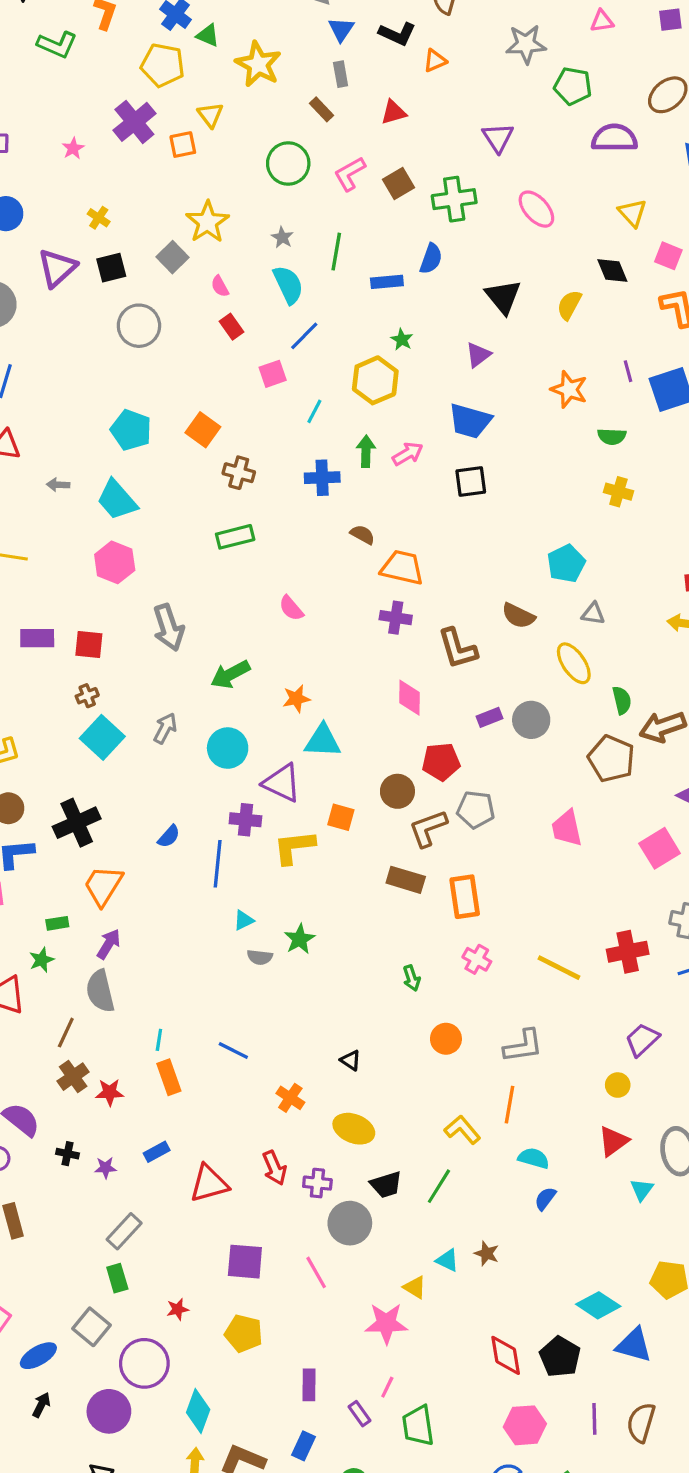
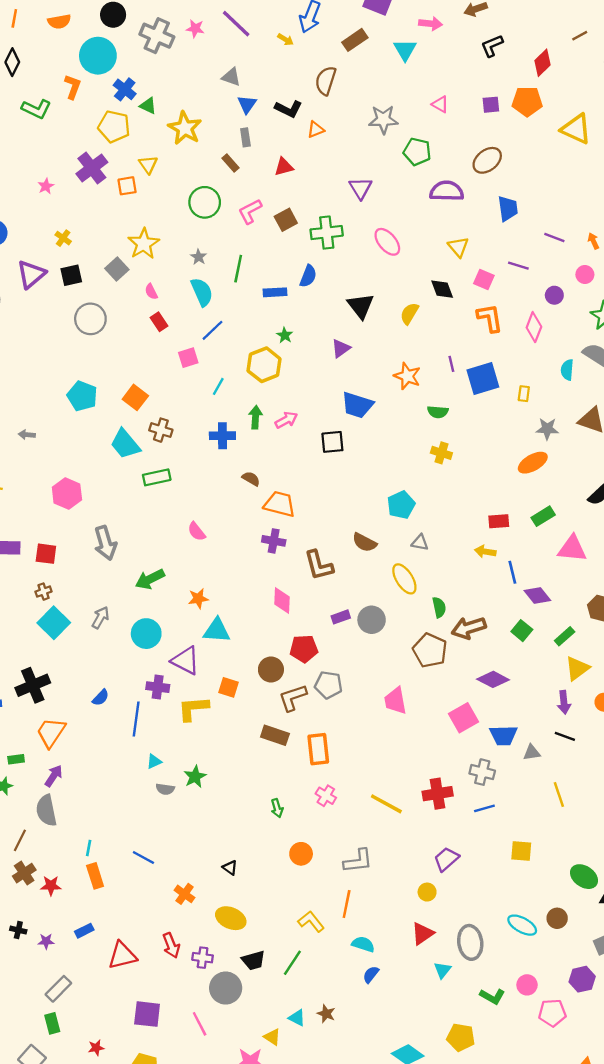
pink triangle: (602, 21) -> (440, 104), turned 36
blue trapezoid: (470, 421) -> (357, 405), moved
cyan trapezoid: (117, 500) -> (125, 444), moved

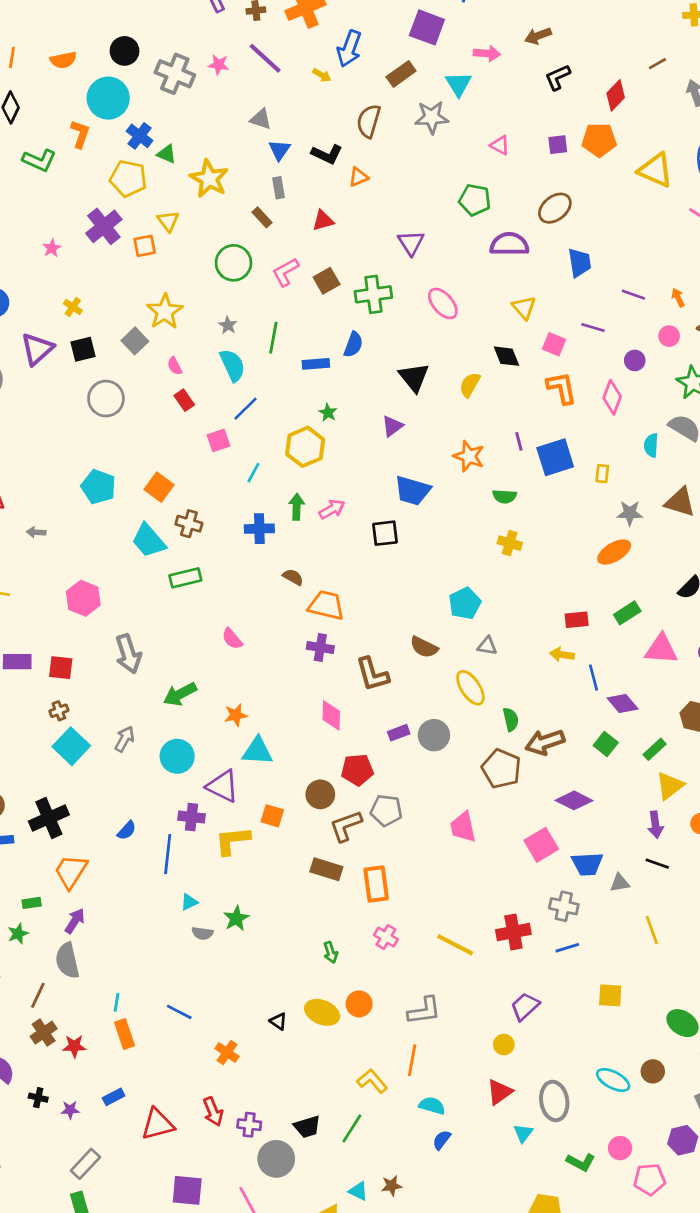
gray star: (383, 120) -> (432, 117), moved
yellow ellipse: (231, 918) -> (322, 1012), moved
brown star: (326, 1014) -> (392, 1186), turned -30

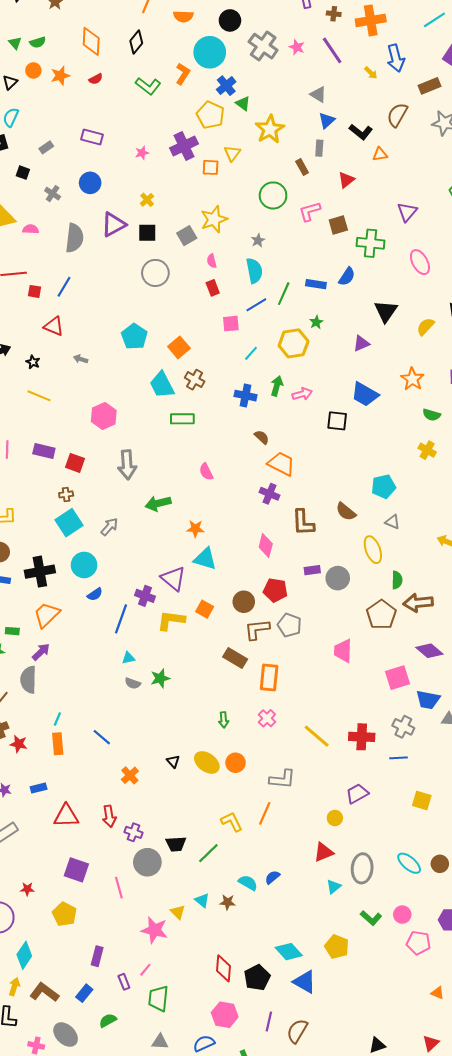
blue arrow: (349, 49) -> (396, 58), turned -48
red triangle: (323, 220) -> (346, 180), turned -36
green line: (273, 338) -> (284, 294), moved
cyan circle: (177, 756) -> (84, 565), moved
cyan semicircle: (432, 1106) -> (248, 883), moved

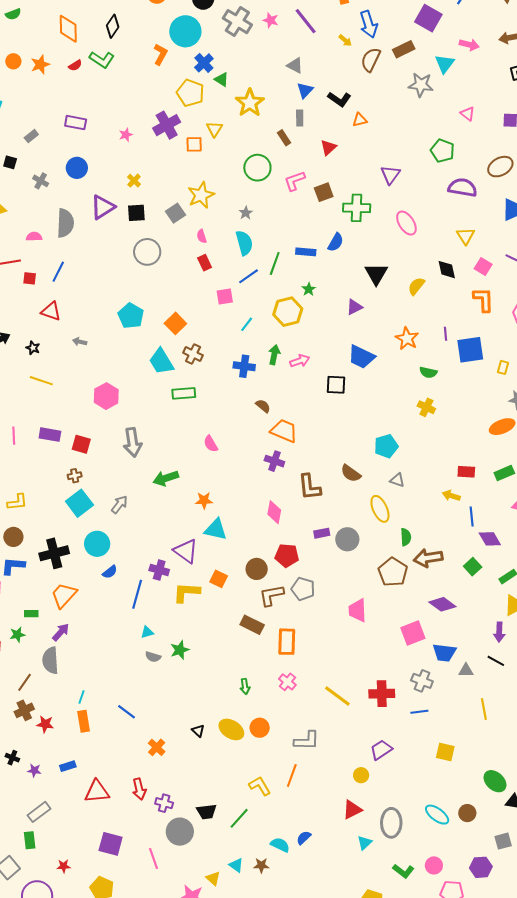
green semicircle: (38, 42) -> (13, 14), moved
green L-shape: (148, 86) -> (102, 60), moved
brown semicircle: (397, 115) -> (371, 60), moved
pink semicircle: (31, 229) -> (34, 237), moved

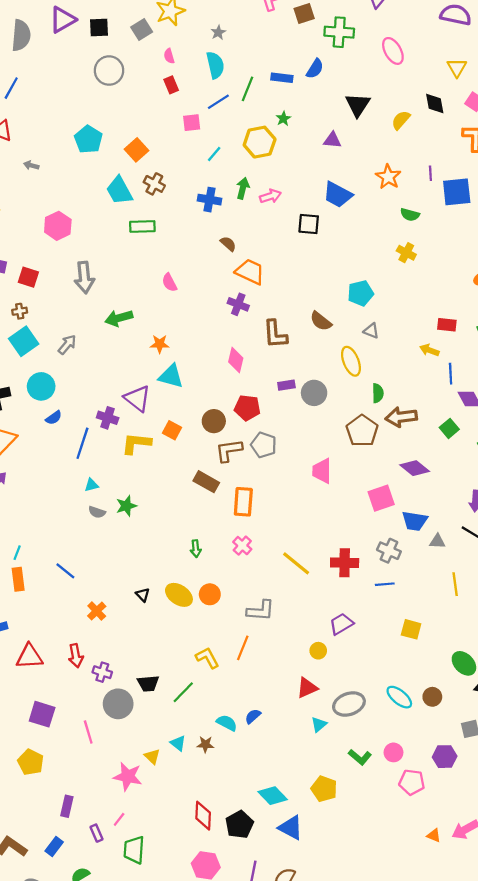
purple triangle: (354, 307) -> (332, 140), turned 30
gray ellipse: (391, 823) -> (349, 704), turned 68

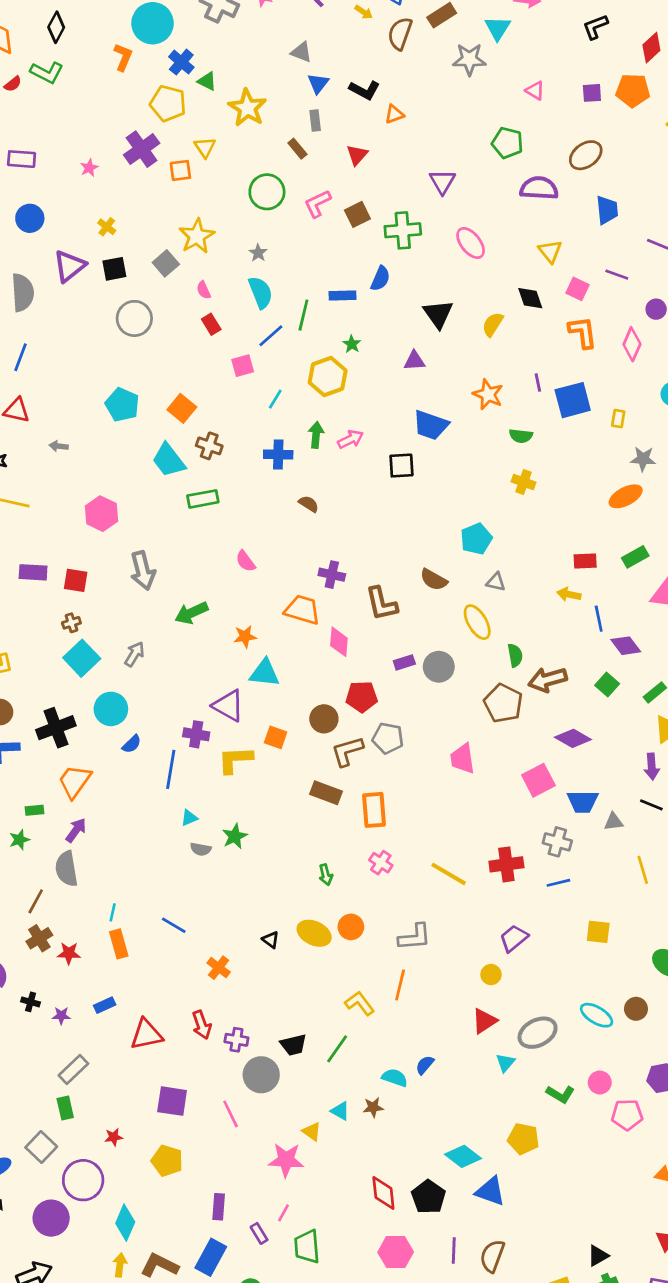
orange trapezoid: (250, 272) -> (302, 610), moved
blue rectangle: (54, 846) -> (211, 1257), size x1.5

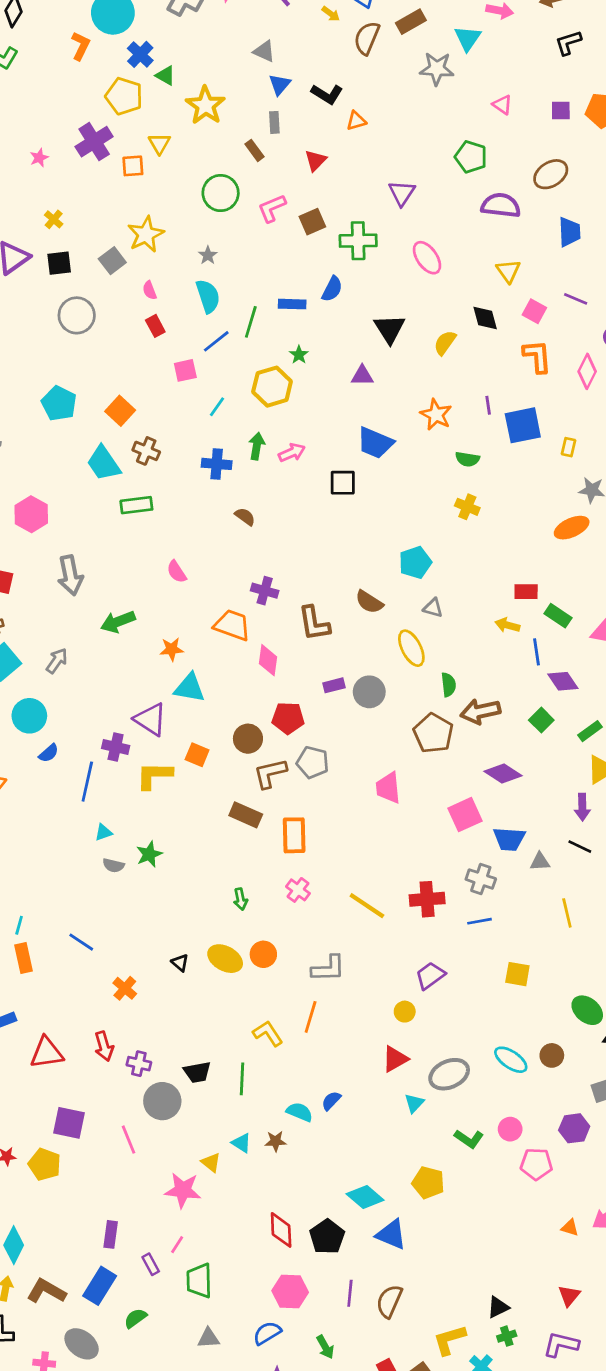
green rectangle: (635, 557) -> (558, 616), moved, turned 60
green line: (337, 1049) -> (242, 1079), turned -36
yellow pentagon: (167, 1161) -> (45, 1164), moved

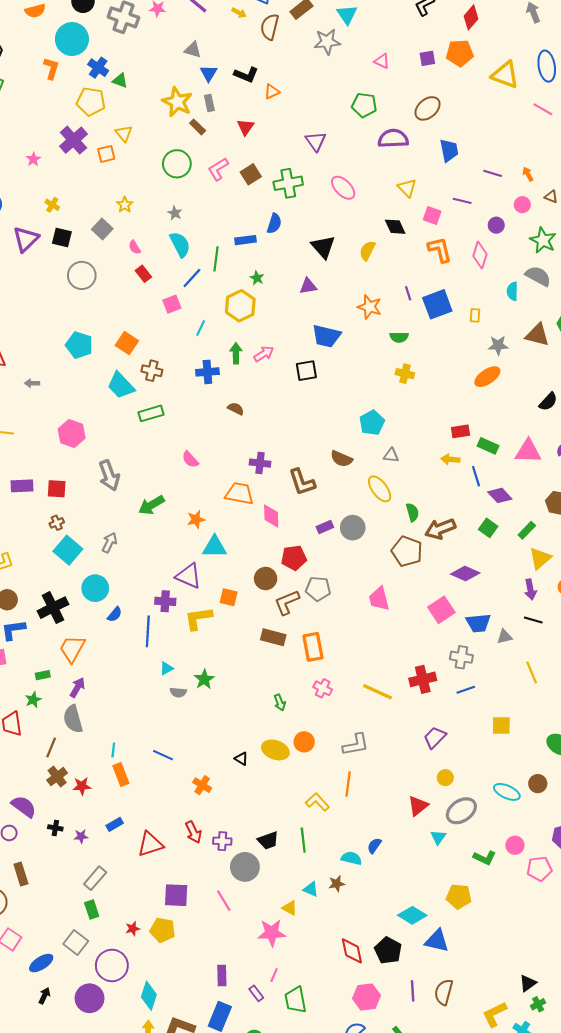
yellow star: (205, 105) -> (177, 102), moved
yellow star: (146, 234) -> (125, 205), size x0.6
black square: (59, 263) -> (62, 238), turned 30
yellow circle: (405, 1012) -> (445, 778), moved

